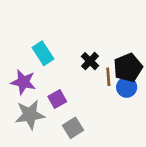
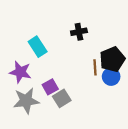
black cross: (90, 61) -> (79, 32), moved, turned 35
gray square: (73, 128) -> (62, 98), moved

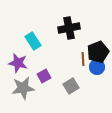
black cross: (79, 32) -> (69, 28), size x1.5
gray square: (62, 98) -> (71, 86), moved

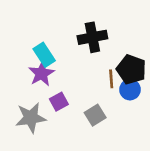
black pentagon: (98, 52) -> (131, 69), turned -30
purple star: (18, 63) -> (41, 73), moved, turned 30

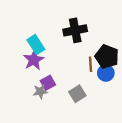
gray star: (31, 118) -> (40, 92), moved, size x0.6

